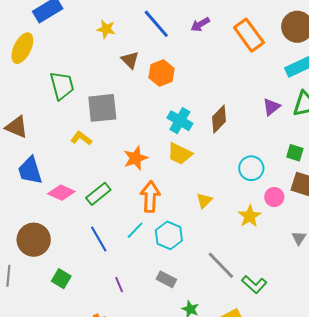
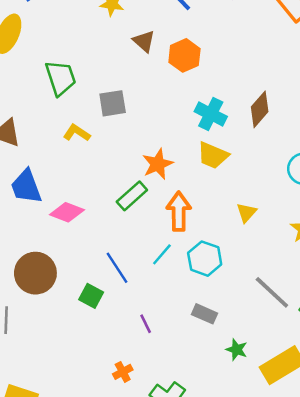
gray square: (102, 108) -> (113, 103), size x0.7
yellow L-shape: (81, 138) -> (77, 133), moved
green rectangle: (98, 194) -> (132, 196), moved
green square: (61, 279) -> (91, 296), moved

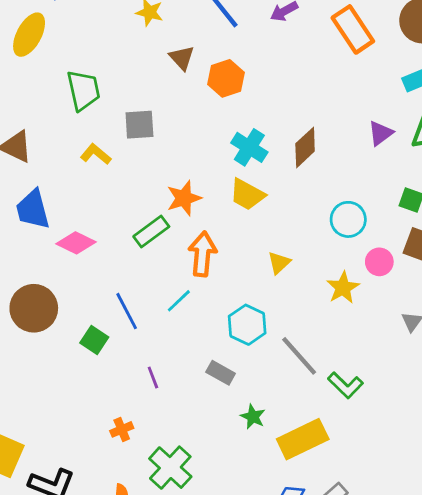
cyan hexagon: (205, 259) -> (247, 325), moved

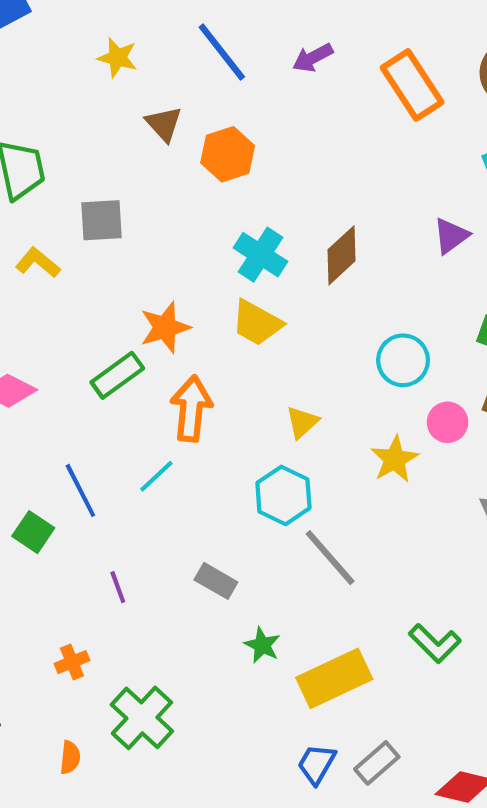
cyan hexagon: (247, 325) -> (283, 495), moved
green L-shape: (345, 385) -> (435, 643), moved

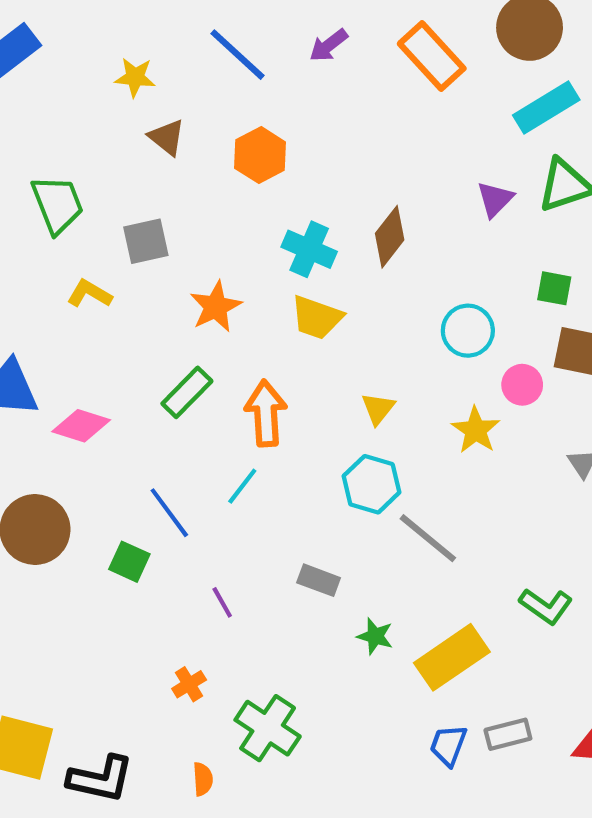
brown triangle: (164, 124) -> (167, 137), moved
orange star: (165, 327) -> (216, 307), moved
gray rectangle: (377, 763) -> (508, 734), turned 36

